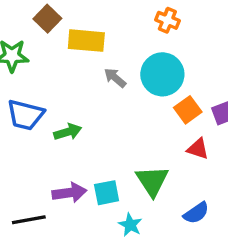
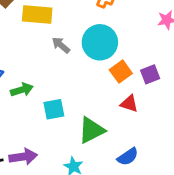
green triangle: (152, 181) -> (92, 130), turned 36
purple arrow: (69, 193) -> (23, 157), moved
cyan square: (107, 193) -> (54, 109), moved

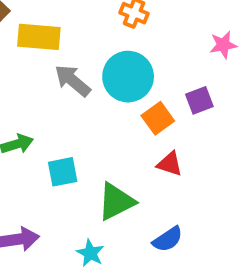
gray arrow: (61, 45) -> (73, 81), size x1.4
purple square: (150, 74) -> (199, 100), moved

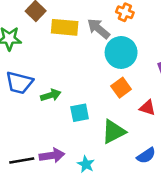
gray arrow: (73, 81) -> (98, 29), moved
orange square: (158, 118) -> (121, 88), moved
cyan star: (90, 253) -> (86, 164), moved

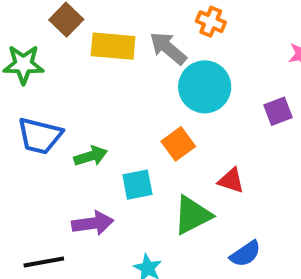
orange square: (121, 88) -> (178, 144), moved
red triangle: (147, 108) -> (231, 181), moved
purple arrow: (52, 155) -> (93, 223), moved

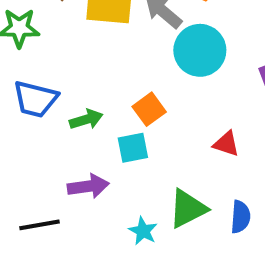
orange square: (178, 144) -> (149, 109), moved
green triangle: (192, 215) -> (188, 209), moved
blue semicircle: (245, 254) -> (240, 217), turned -52

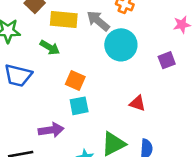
orange square: (149, 109) -> (75, 80), moved, turned -30
green arrow: (86, 119) -> (50, 47), moved, turned 48

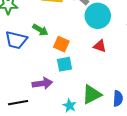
green arrow: (50, 47) -> (40, 30), moved
red triangle: (137, 103) -> (100, 46), moved

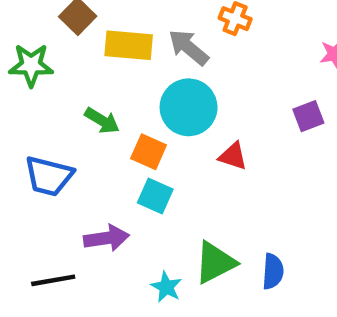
cyan circle: (98, 16) -> (189, 107), moved
blue trapezoid: (16, 40) -> (49, 176), moved
cyan square: (64, 64) -> (155, 196), turned 35

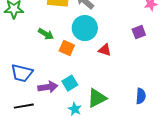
blue trapezoid: (49, 176) -> (22, 73), moved
cyan square: (155, 196) -> (70, 83), moved, turned 35
blue semicircle: (273, 271) -> (141, 96), moved

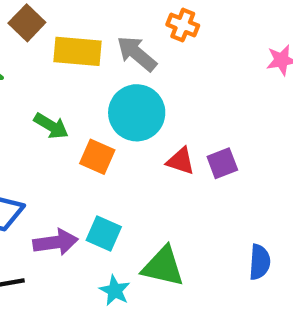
purple square: (139, 32) -> (222, 163), moved
cyan square: (70, 83) -> (104, 234), turned -35
green triangle: (97, 98) -> (163, 266), turned 40

